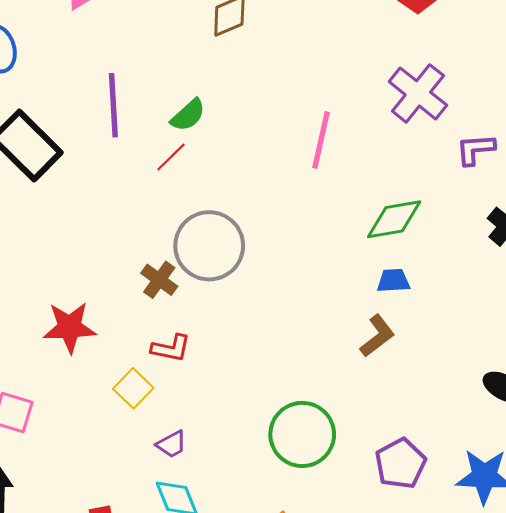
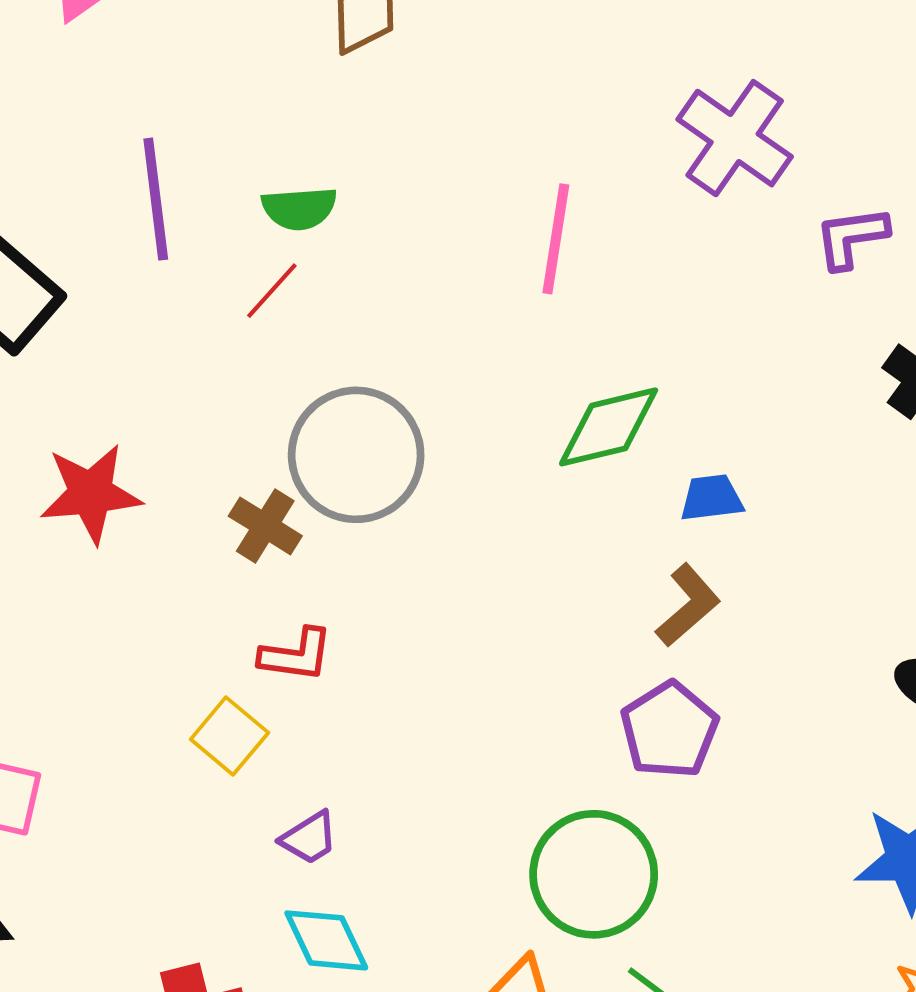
green semicircle: (188, 115) -> (299, 208), turned 42
green diamond: (394, 219) -> (609, 427), moved
red star: (70, 327) -> (91, 493), moved
green circle: (302, 434) -> (594, 874), moved
purple pentagon: (400, 464) -> (669, 730), moved

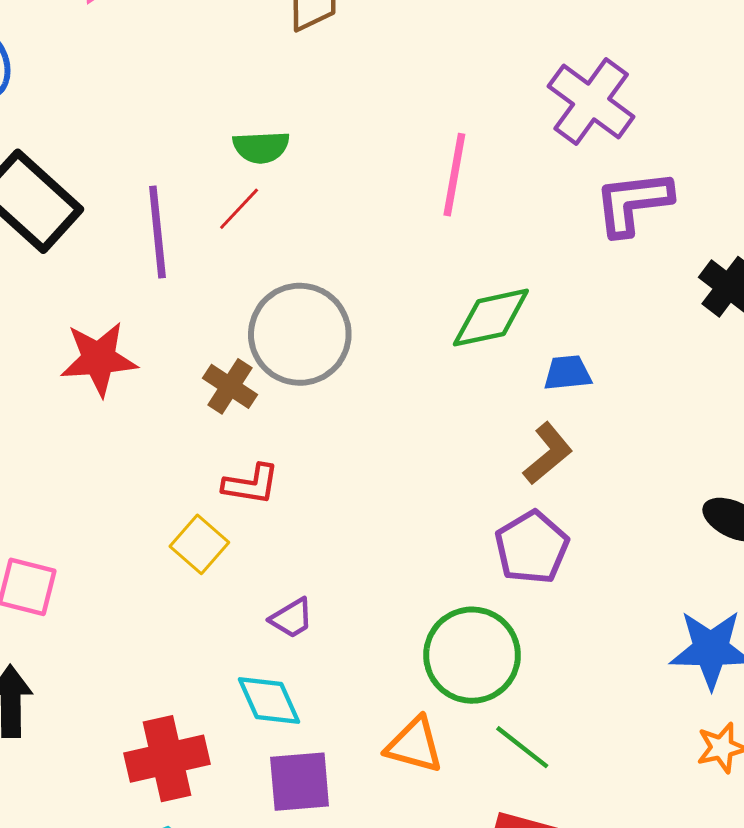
purple line: (156, 199) -> (157, 232), moved
purple L-shape: (851, 237) -> (633, 203), moved, size x1.4
purple trapezoid: (309, 838) -> (292, 618), moved

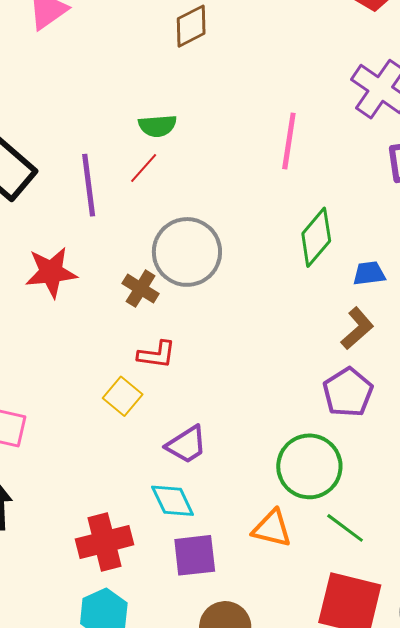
green diamond: (491, 318) -> (316, 237), turned -36
purple trapezoid: (292, 618) -> (186, 445), size x1.4

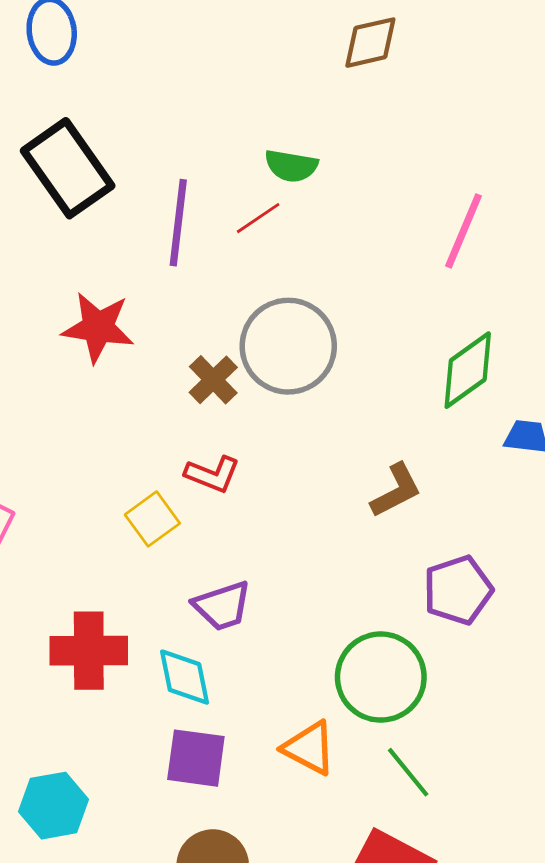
brown L-shape: (357, 328) -> (396, 490), moved
red cross: (104, 542) -> (89, 651), moved

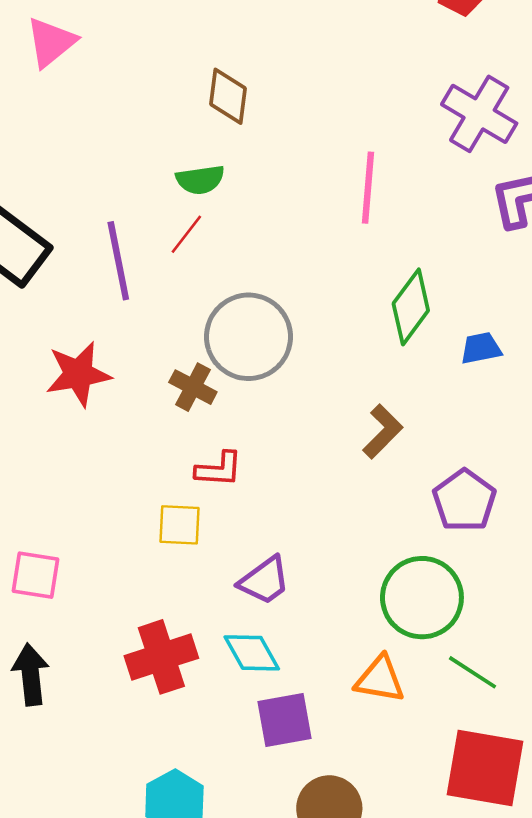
brown diamond: (370, 43) -> (228, 96), moved, turned -52
yellow square: (152, 519) -> (179, 525), turned -33

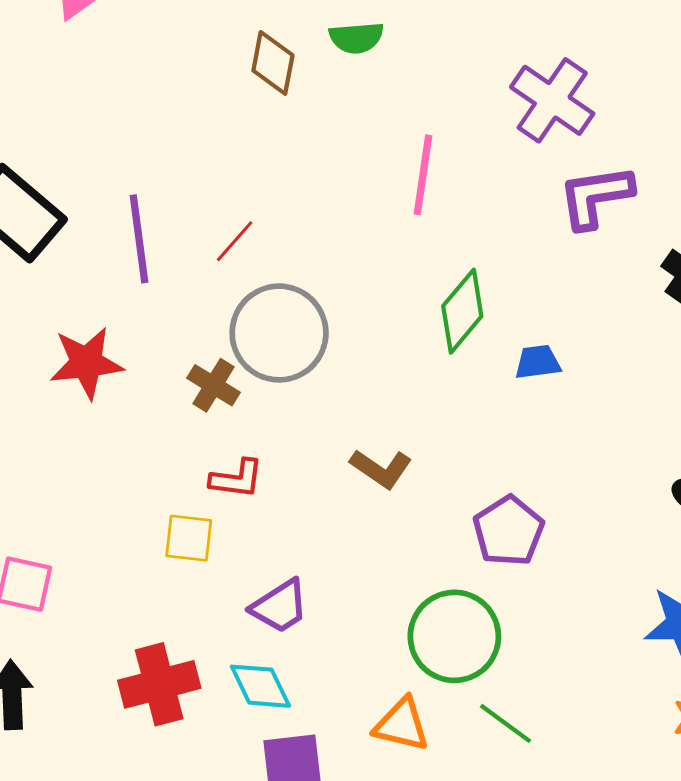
green semicircle: (200, 180) -> (356, 38), moved
red line: (186, 234) -> (235, 241), moved
brown L-shape: (383, 432) -> (381, 469), moved, turned 76

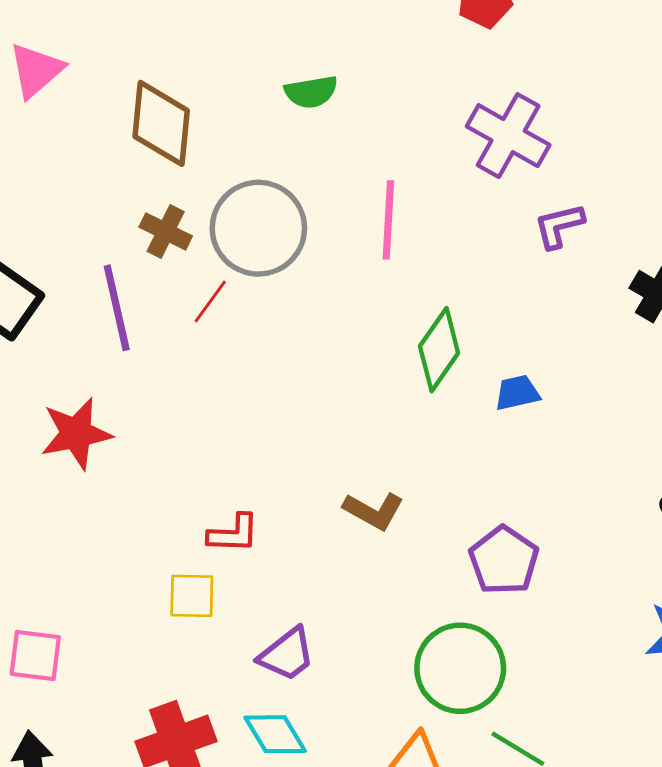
brown diamond: (273, 63) -> (161, 123), moved, size x1.4
purple L-shape: (596, 196) -> (559, 226), size x0.7
gray circle: (279, 333) -> (258, 228), moved
brown cross: (213, 385) -> (166, 231), moved

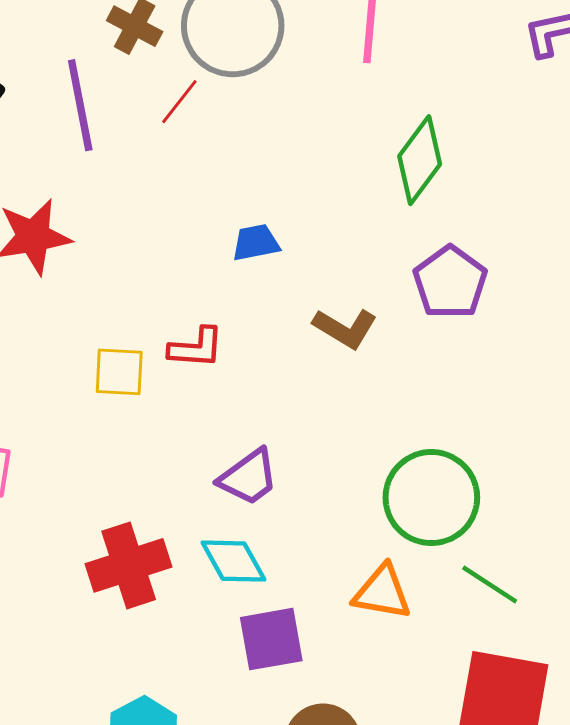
blue trapezoid: (517, 393) -> (256, 243), moved
purple pentagon: (504, 560) -> (450, 282), moved
yellow square: (192, 596) -> (119, 372), moved

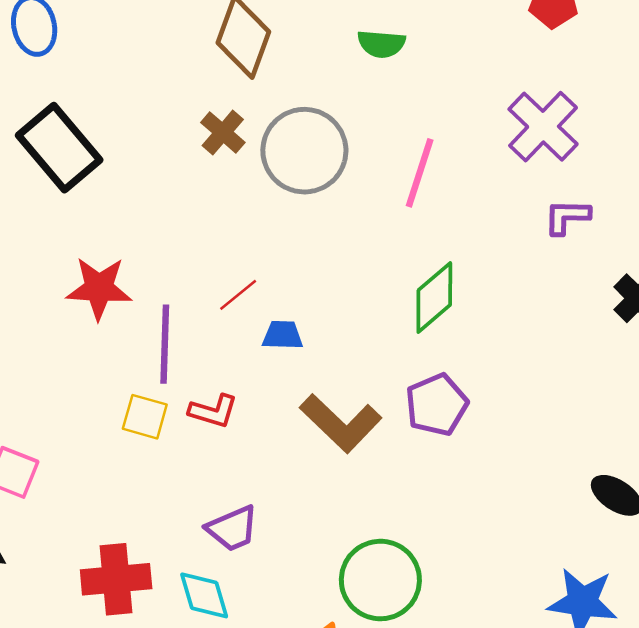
red line: (179, 102) -> (238, 295), moved
purple line: (80, 105) -> (165, 344), moved
brown L-shape: (345, 328) -> (341, 423), size x1.5

